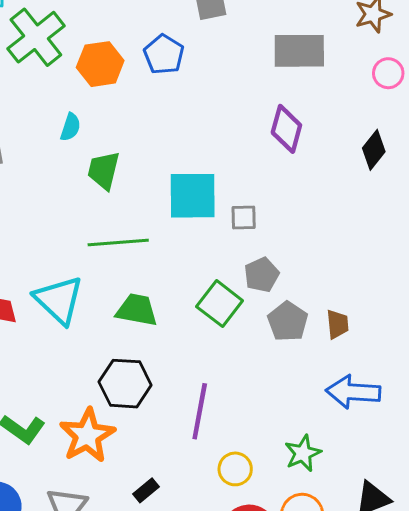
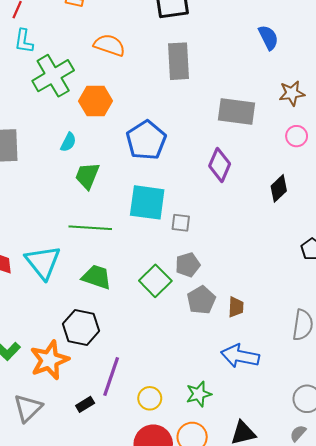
blue pentagon: (164, 54) -> (146, 140), moved, size x1.4
purple line: (200, 411) -> (111, 377), moved

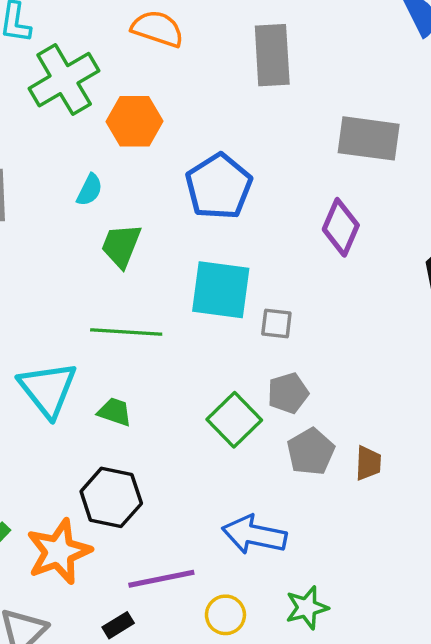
green trapezoid: (97, 277) -> (115, 412), moved, size x0.7
blue arrow: (240, 356) -> (254, 535), moved
purple line: (111, 377) -> (161, 579), turned 60

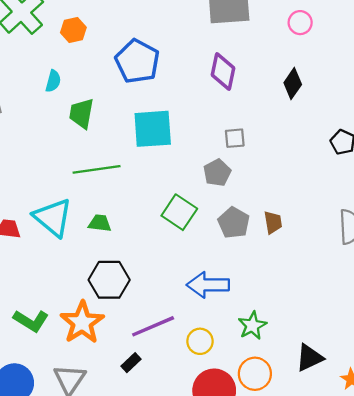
orange hexagon: (135, 121) -> (73, 30), size x0.7
gray square: (276, 323) -> (235, 138), moved
gray pentagon: (288, 393) -> (217, 173), moved

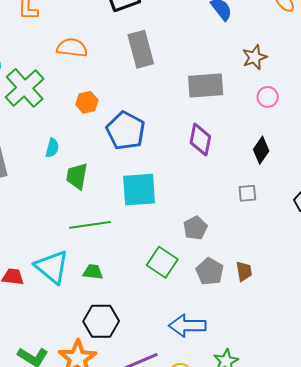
orange hexagon: (73, 30) -> (87, 102), moved
gray square: (235, 138) -> (247, 193), moved

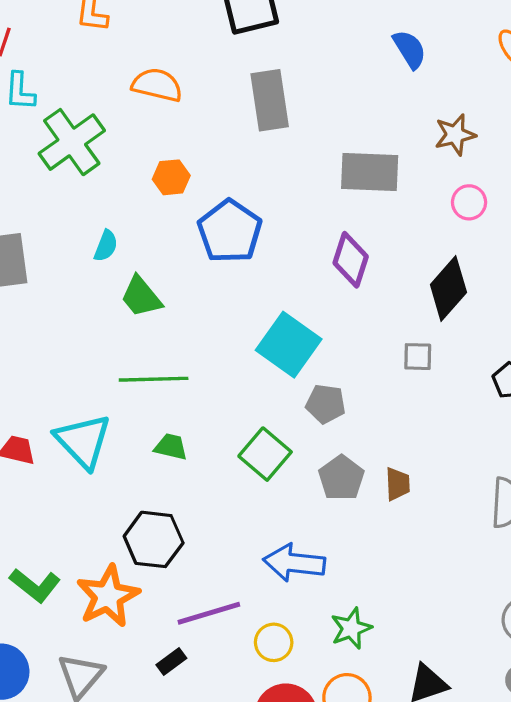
black diamond: (261, 150) -> (448, 288), size x1.4
green trapezoid: (77, 176) -> (141, 297), turned -56
cyan square: (139, 190) -> (289, 345), moved, turned 33
gray pentagon: (195, 228) -> (326, 404), turned 30
green trapezoid: (93, 272) -> (171, 447), moved

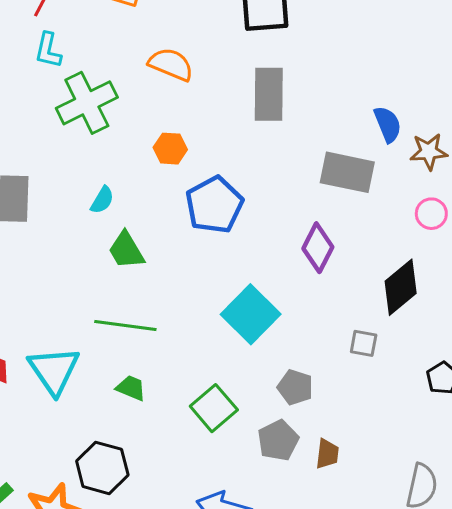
blue semicircle: (410, 49) -> (388, 124), moved
gray pentagon: (326, 404) -> (295, 387), moved

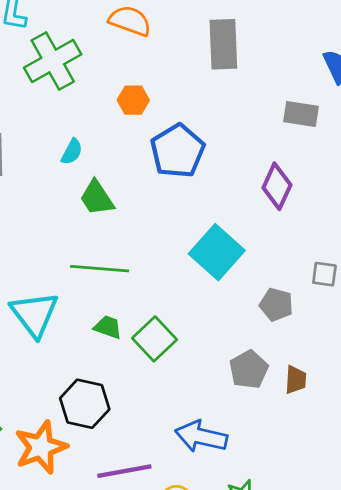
gray rectangle: (347, 172) -> (301, 114), size x0.7
gray pentagon: (295, 387) -> (276, 305), moved
green square: (214, 408) -> (155, 339), moved

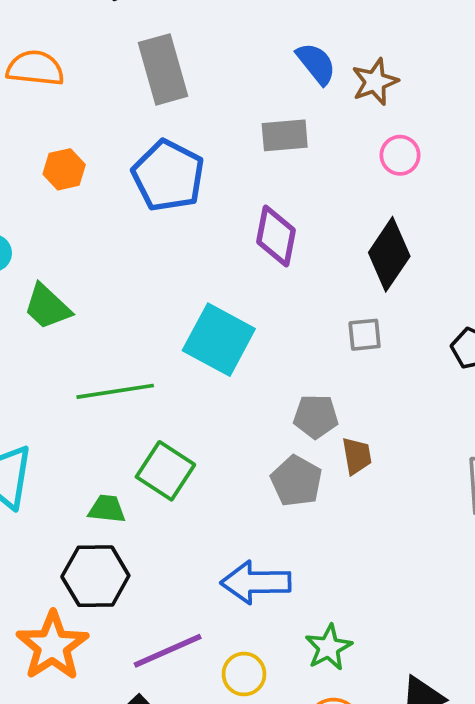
blue pentagon: (178, 151) -> (168, 176), moved
green line: (100, 269) -> (115, 391), moved
gray pentagon: (276, 305) -> (316, 416), moved
green trapezoid: (108, 327) -> (107, 509), moved
brown trapezoid: (296, 380) -> (357, 456), moved

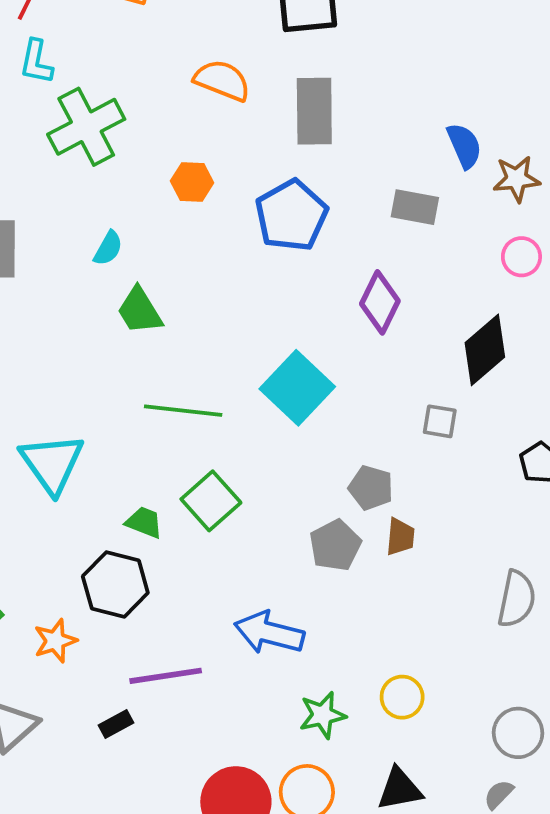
orange semicircle: (35, 68) -> (222, 80), moved
orange star: (52, 646) -> (55, 641), size x0.6
yellow circle: (244, 674) -> (402, 697), moved

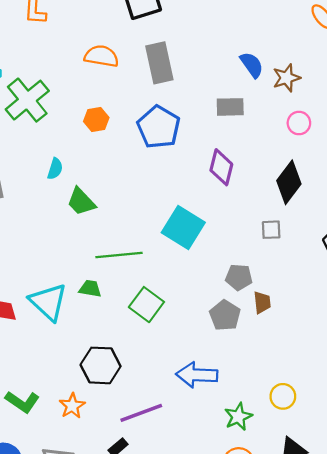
green trapezoid: (144, 522) -> (90, 289), moved

